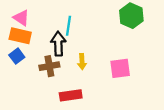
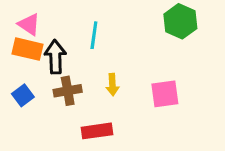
black arrow: (58, 44) -> (55, 57), moved
blue square: (17, 56) -> (23, 95), moved

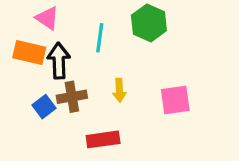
green hexagon: (180, 21) -> (149, 23), moved
pink triangle: (29, 24) -> (47, 18), moved
blue square: (23, 95) -> (44, 107), moved

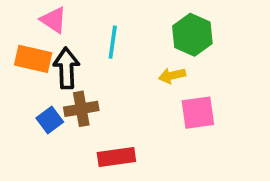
green hexagon: (149, 23) -> (192, 35), moved
yellow arrow: (119, 90) -> (172, 76), moved, turned 80

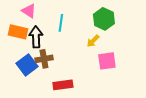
yellow arrow: (172, 76) -> (93, 41), turned -32
blue square: (50, 120) -> (27, 65), size x1.5

